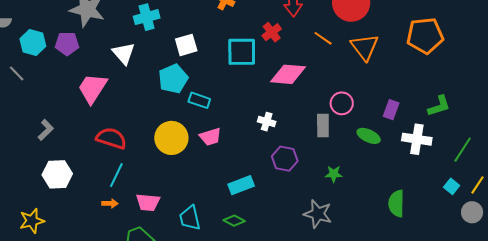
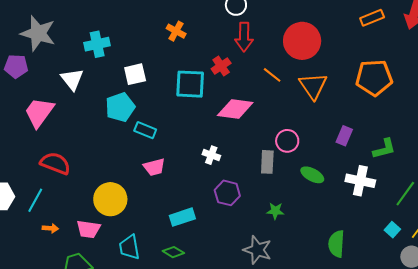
purple rectangle: (391, 110) -> (344, 136), moved
yellow circle: (171, 138) -> (110, 199), moved
cyan line: (116, 175) -> (35, 200), moved

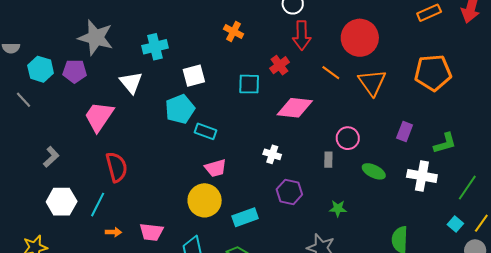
cyan square: (190, 84) -> (249, 84), size x0.7
gray rectangle: (267, 162) -> (328, 160), size x0.7
red semicircle: (55, 163) -> (117, 167), turned 56
yellow circle: (110, 199) -> (205, 200), moved

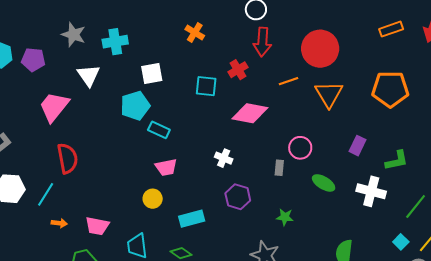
gray star: (96, 38) -> (74, 35), moved, size x0.7
orange line: (331, 73) -> (288, 81), turned -60
yellow circle: (205, 200) -> (153, 199), size x0.6

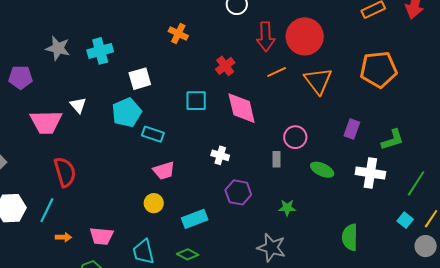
red arrow: (262, 42) -> (266, 37), moved
white triangle: (89, 75) -> (78, 105), moved, size x0.7
cyan square: (206, 86) -> (196, 101), moved
pink trapezoid: (54, 107) -> (46, 122), turned -124
pink diamond: (250, 113) -> (242, 108), turned 72

